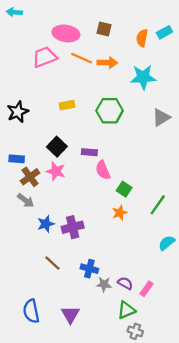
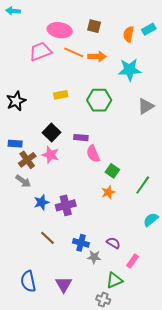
purple semicircle: (125, 283) -> (113, 243), moved
gray cross: (135, 331) -> (103, 300), moved

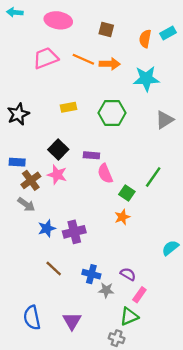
pink ellipse: (60, 30) -> (58, 20), moved
green line: (143, 185) -> (153, 177), moved
pink rectangle: (133, 261) -> (139, 295), moved

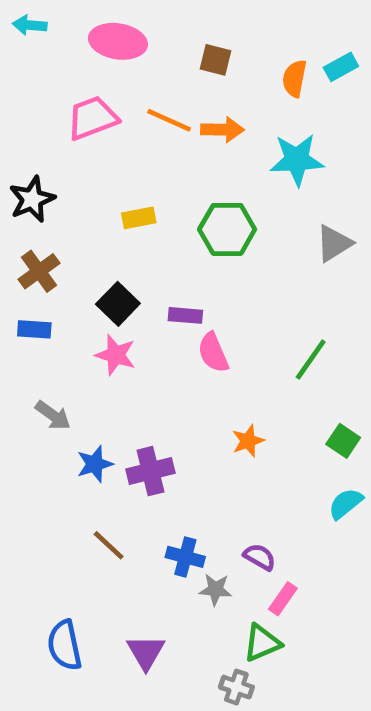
black star: (18, 114) -> (32, 199), moved
brown cross: (31, 180) -> (39, 271), moved
green square: (127, 193) -> (343, 441), moved

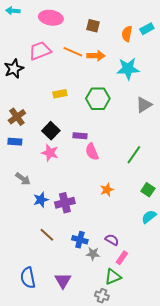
black star: (32, 199) -> (14, 69), moved

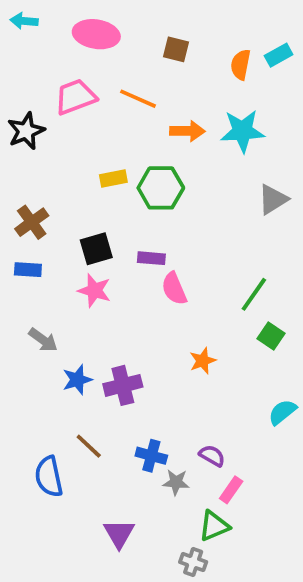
orange arrow: (96, 56) -> (187, 131), moved
green hexagon: (98, 99) -> (161, 188), moved
black square: (51, 131) -> (96, 249), turned 30
green square: (148, 190) -> (271, 336), moved
blue semicircle: (28, 278) -> (49, 477), moved

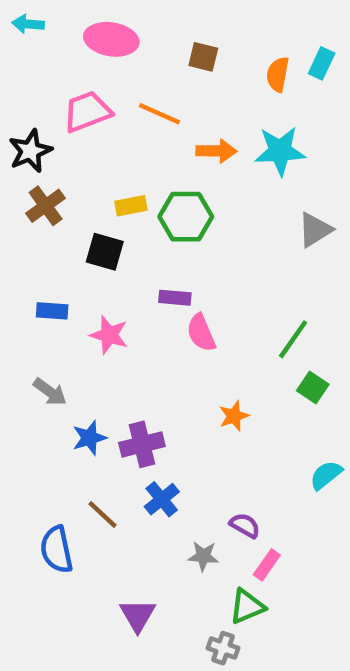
cyan rectangle: (279, 55) -> (322, 63), turned -36
brown cross: (32, 222) -> (46, 206), moved
black square: (96, 249) -> (105, 252), moved, turned 32
blue rectangle: (28, 270) -> (52, 311), moved
blue cross: (151, 456) -> (162, 499), moved, turned 36

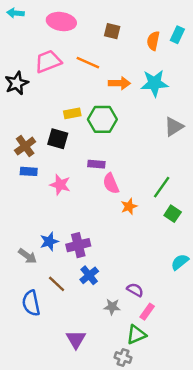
brown cross: (46, 206) -> (25, 146), moved
gray arrow: (50, 392) -> (27, 256), moved
orange star: (234, 416) -> (129, 206), moved

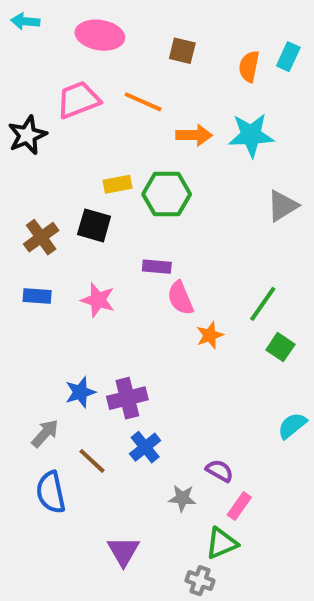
blue rectangle: (29, 171) -> (37, 296), moved
gray arrow: (27, 256) -> (45, 433), moved, turned -84

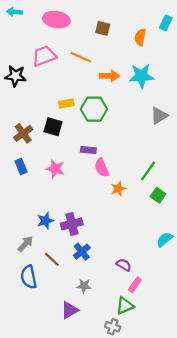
cyan rectangle: (288, 57) -> (166, 23), moved
black star: (27, 135) -> (15, 76), turned 30
blue rectangle: (37, 296) -> (21, 167), turned 64
gray star: (182, 498) -> (84, 286), moved
purple triangle: (123, 551) -> (70, 310), turned 30

